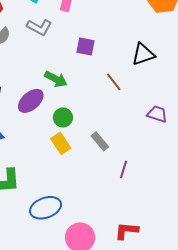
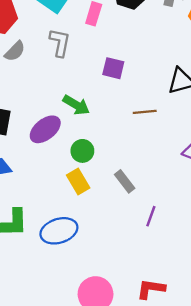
gray L-shape: (39, 27) -> (60, 43), turned -110
brown line: (114, 82) -> (145, 112), turned -60
blue ellipse: (46, 208) -> (59, 231), moved

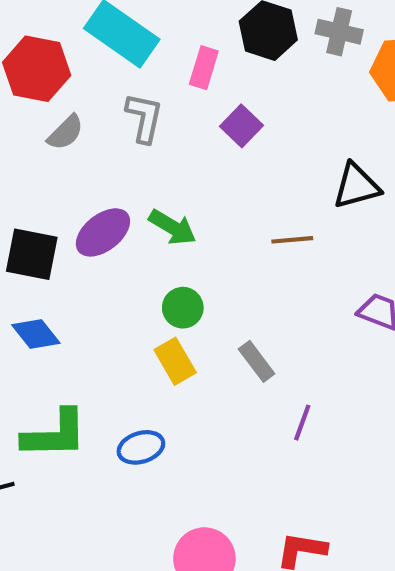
purple square: (113, 68) -> (242, 126), moved, turned 30
purple ellipse: (45, 129) -> (103, 232), moved
blue ellipse: (59, 231) -> (141, 447), size x0.7

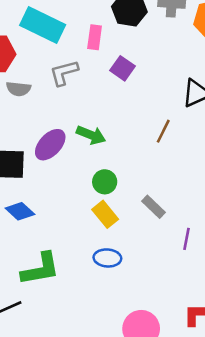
gray L-shape: (144, 118) -> (64, 73), turned -108
gray semicircle: (65, 132) -> (18, 89), turned 60
brown line: (292, 240) -> (163, 131), turned -50
blue ellipse: (141, 447) -> (107, 258), moved, turned 30

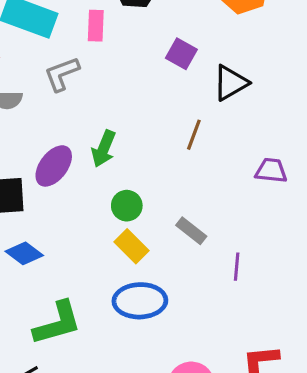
purple square: (122, 68) -> (181, 54), moved
green arrow: (91, 135) -> (104, 149), turned 96
blue ellipse: (107, 258) -> (140, 301), size x1.5

